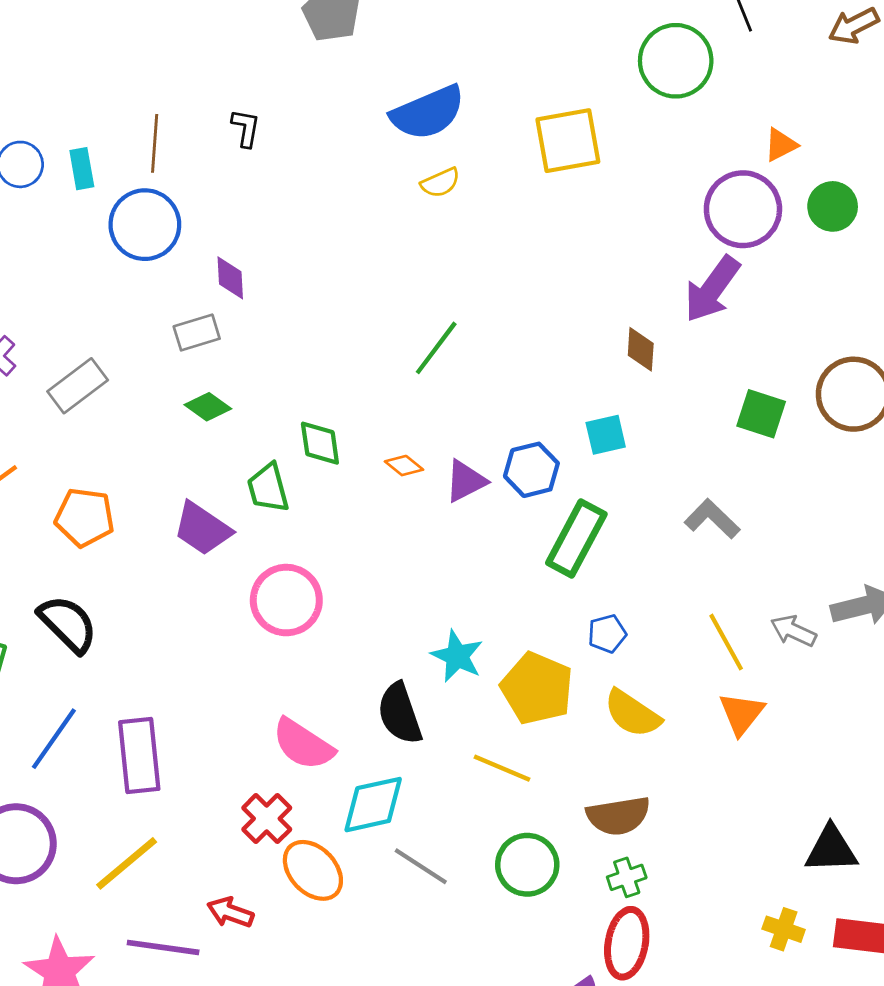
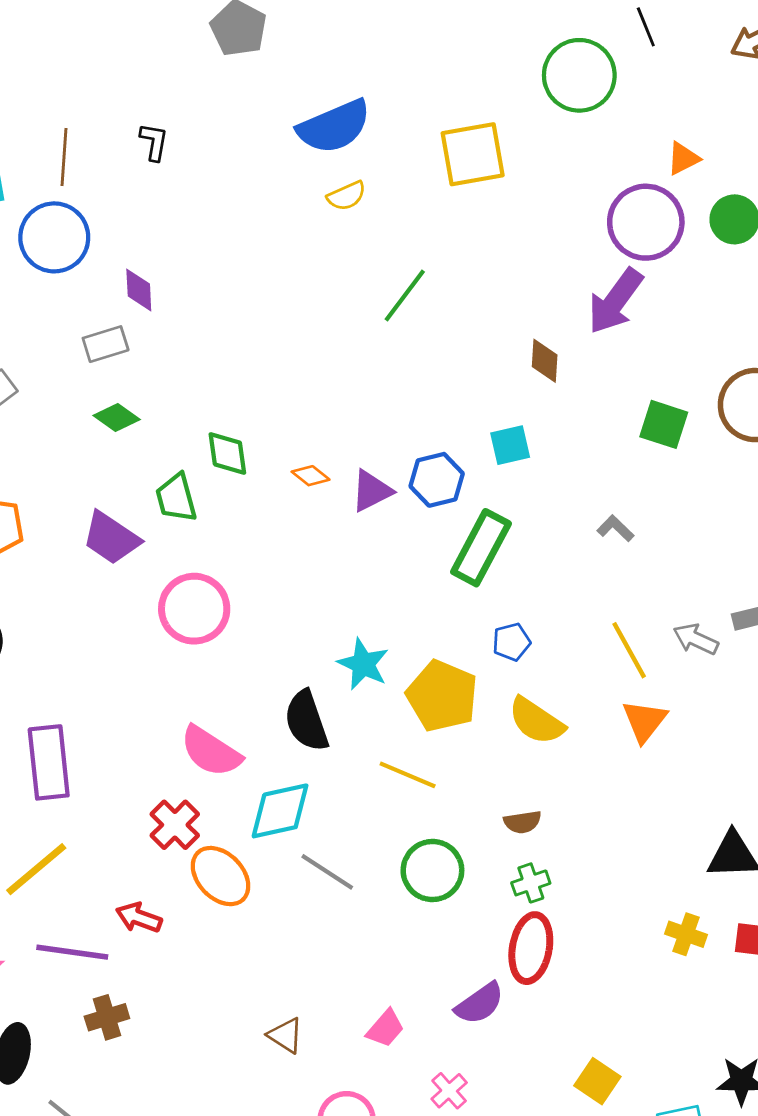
green line: (436, 348) -> (405, 296), moved
gray L-shape: (712, 519) -> (615, 528), size x0.7
brown semicircle: (618, 816) -> (523, 822), size x0.6

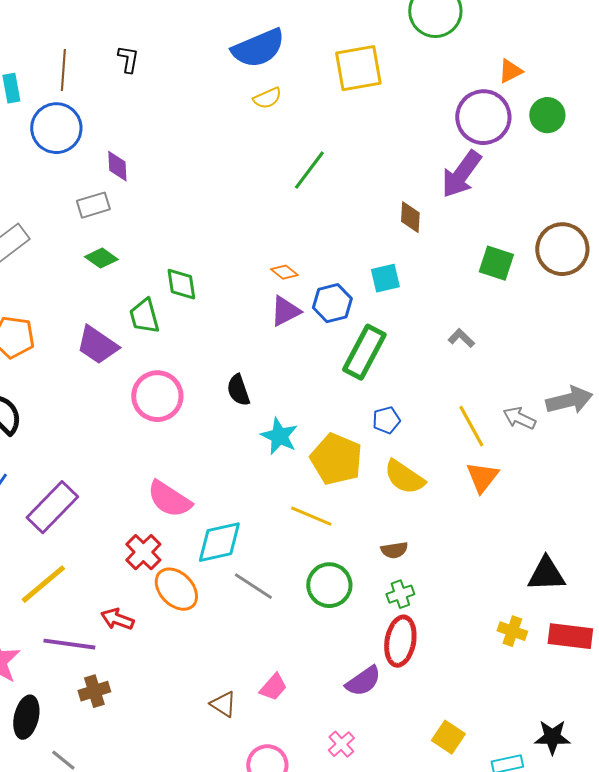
orange diamond: (311, 476) -> (284, 272), moved
black semicircle: (306, 721) -> (238, 390), moved, size x0.7
purple rectangle: (49, 762) -> (52, 507), turned 50
pink trapezoid: (385, 1028) -> (273, 687), moved

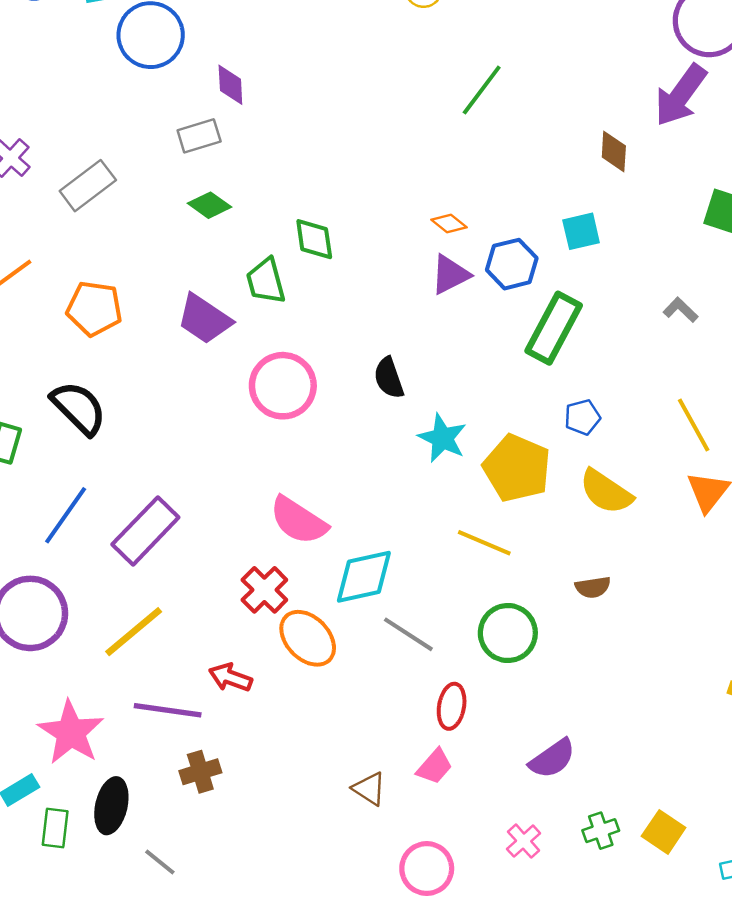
green cross: (400, 594) -> (601, 831), moved
red ellipse: (400, 641) -> (452, 706), moved, size x0.7

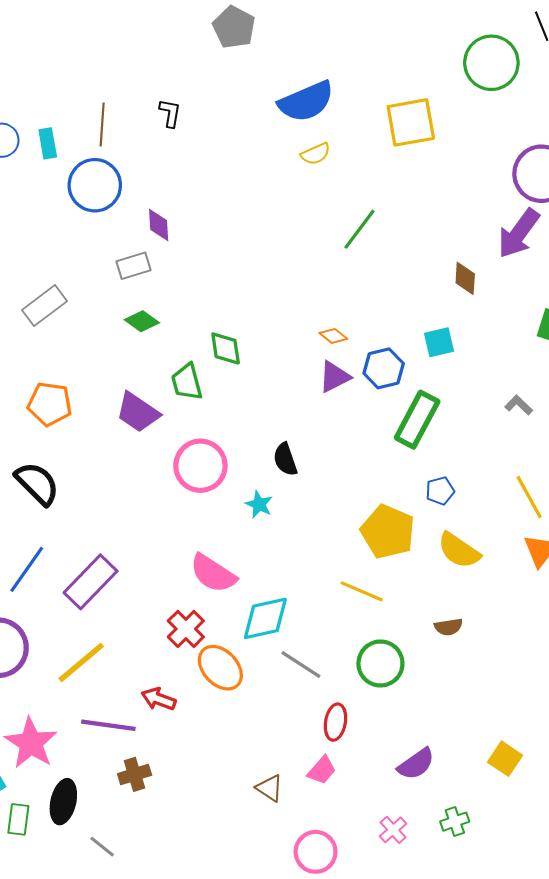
cyan star: (442, 438) -> (259, 504), moved, size x0.7
yellow square: (664, 832) -> (505, 759), moved

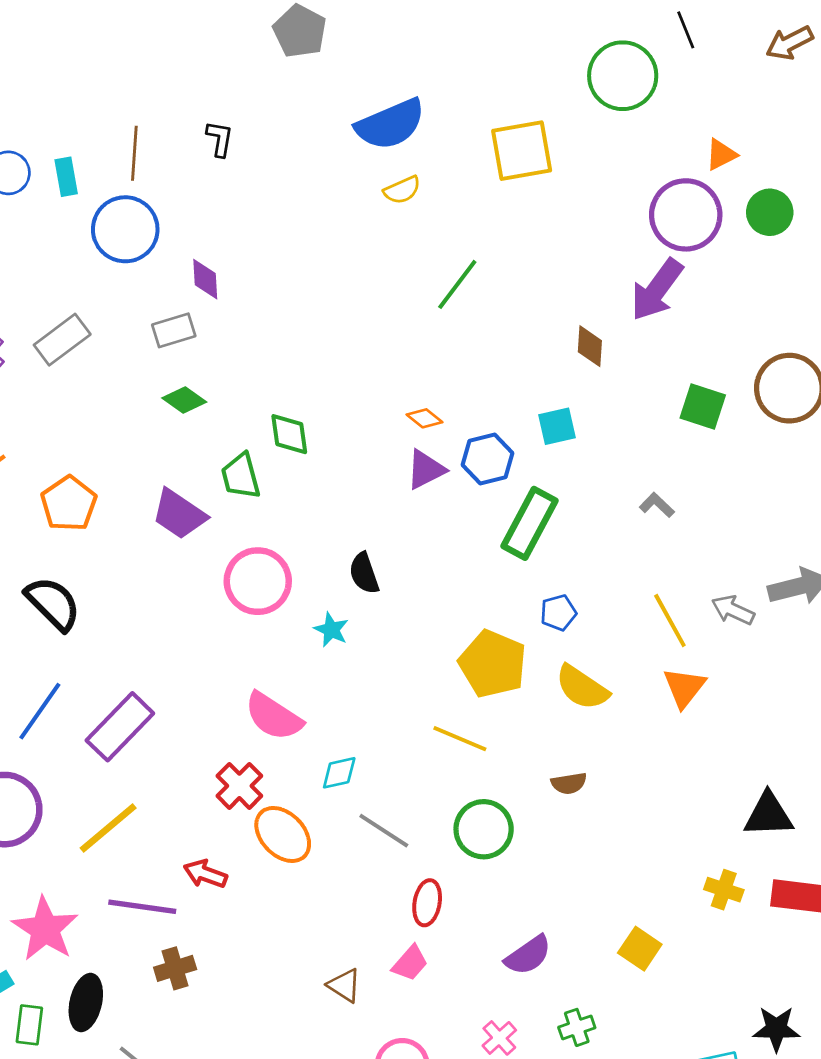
gray rectangle: (45, 306) -> (62, 340), moved
orange pentagon: (50, 404) -> (69, 504), turned 30
cyan diamond: (265, 618) -> (339, 773), size x0.6

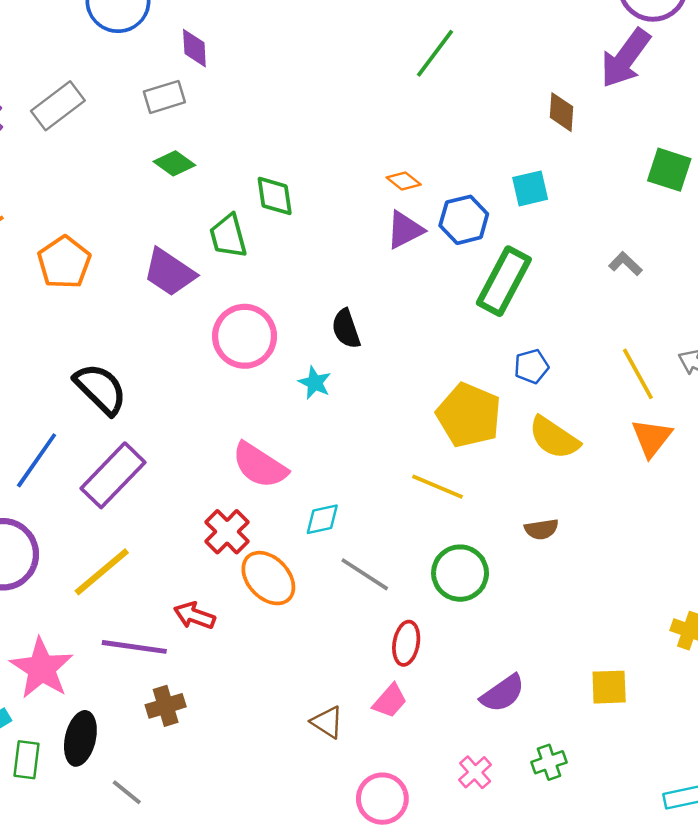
black semicircle: (53, 603) -> (100, 389), moved
yellow square: (640, 949) -> (609, 687), turned -36

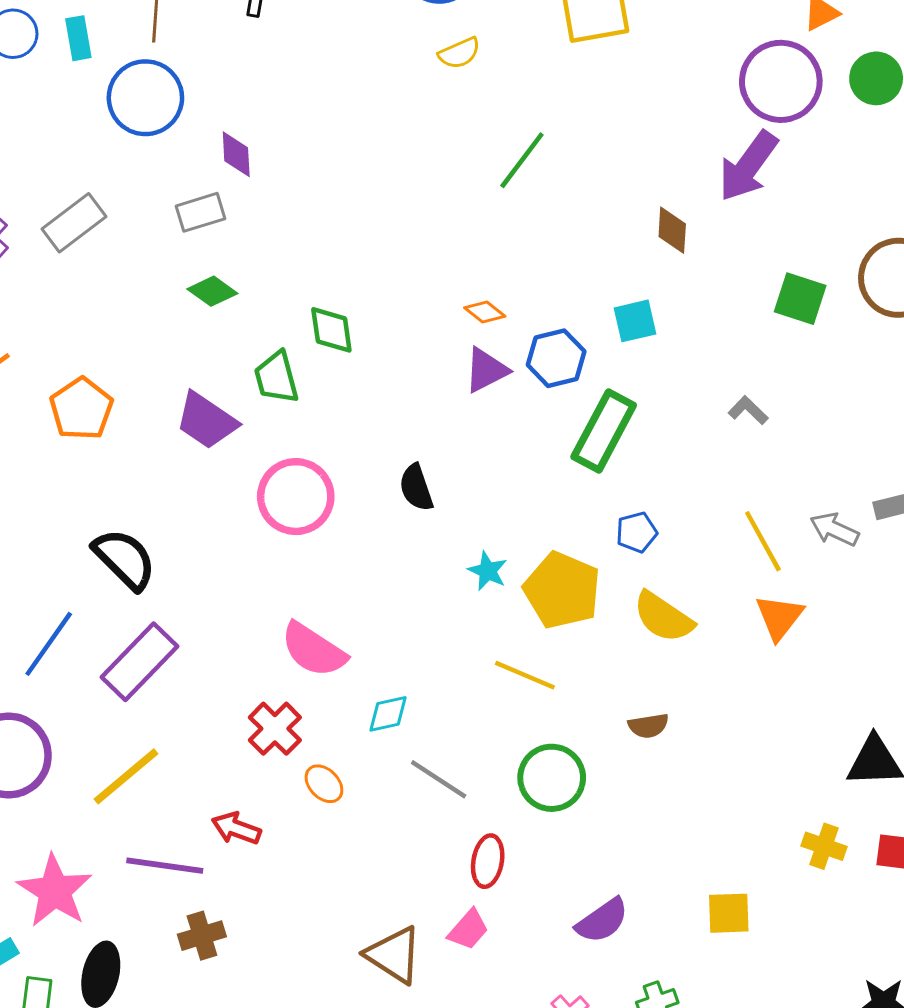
cyan star: (315, 383) -> (488, 571), moved
orange ellipse: (268, 578) -> (324, 784), size x0.6
brown triangle: (327, 722) -> (394, 955), size x1.5

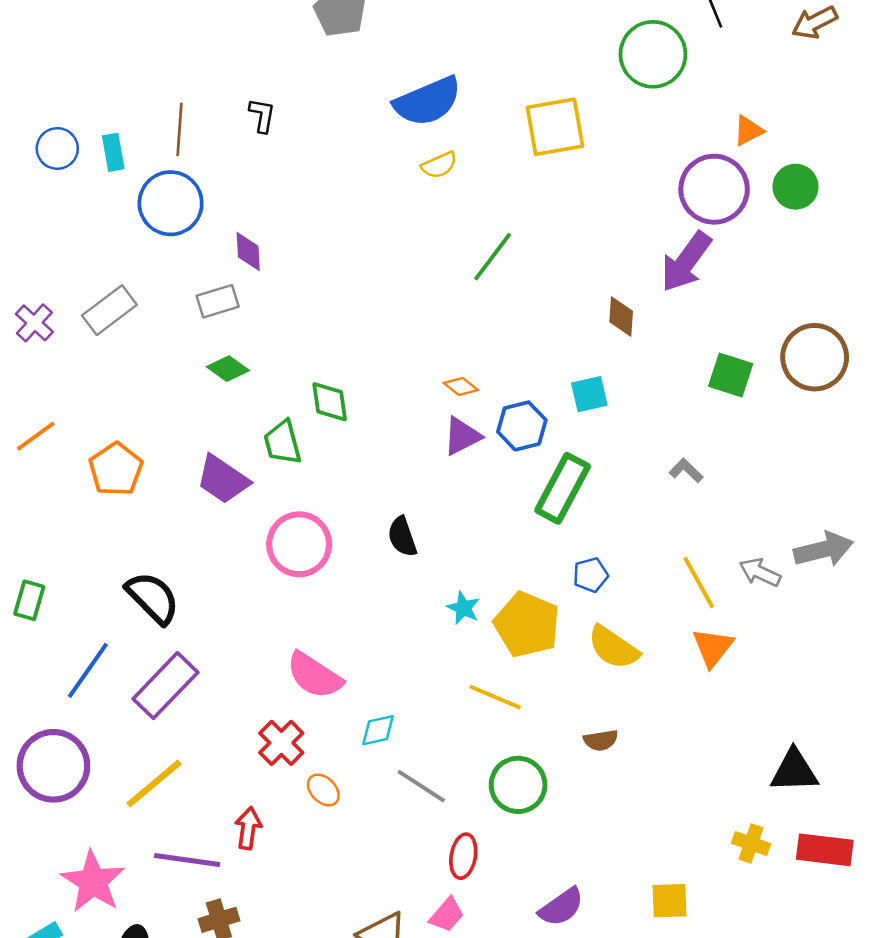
red arrow: (236, 828) -> (248, 828), turned 78

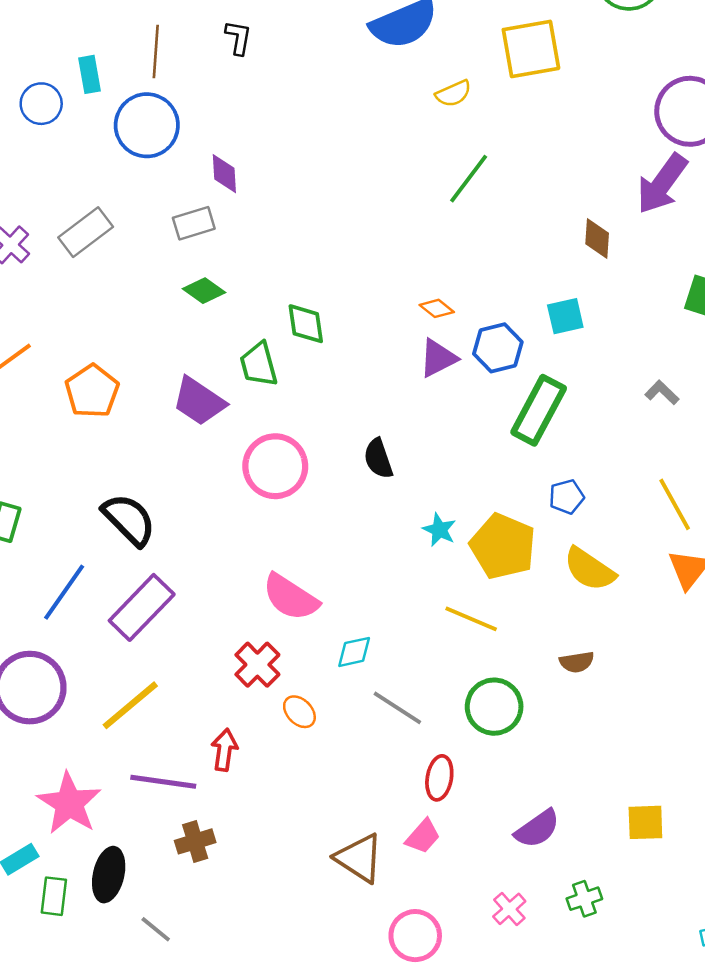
blue circle: (57, 148) -> (41, 104), moved
yellow semicircle: (439, 165) -> (453, 93), moved

